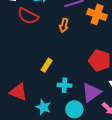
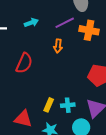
red semicircle: (28, 16) -> (24, 63), moved, turned -85
yellow rectangle: (47, 65) -> (49, 105), moved

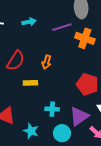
orange arrow: (58, 46) -> (47, 62), moved
yellow rectangle: (49, 105) -> (30, 83), moved, turned 56

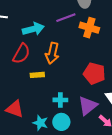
cyan arrow: (29, 22) -> (33, 29), moved, size x1.5
orange arrow: (47, 62) -> (52, 53), size x1.5
cyan circle: (62, 133) -> (61, 122), moved

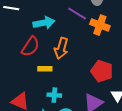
purple line: (66, 18) -> (77, 14), turned 48
cyan cross: (60, 100) -> (54, 95), moved

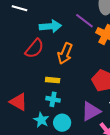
yellow rectangle: (45, 69) -> (53, 80), moved

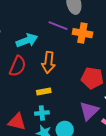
cyan cross: (53, 99) -> (42, 113), moved

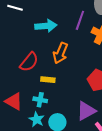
purple line: (58, 26) -> (80, 20), turned 72
red semicircle: (18, 66) -> (29, 62), moved

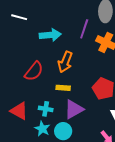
yellow rectangle: (48, 80) -> (63, 88), moved
purple triangle: (86, 111) -> (74, 109), moved

